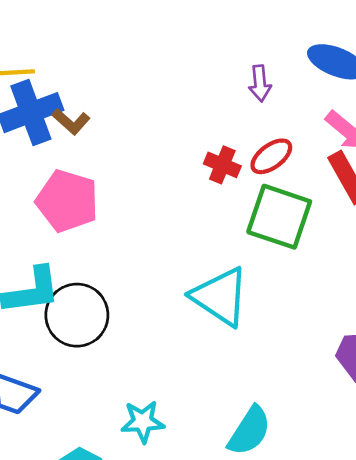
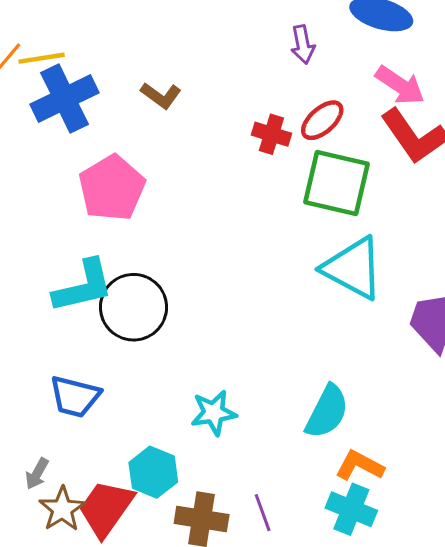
brown L-shape: (71, 121) -> (161, 96), moved
pink pentagon: (67, 201) -> (112, 188), turned 30
cyan triangle: (220, 297) -> (353, 268), moved

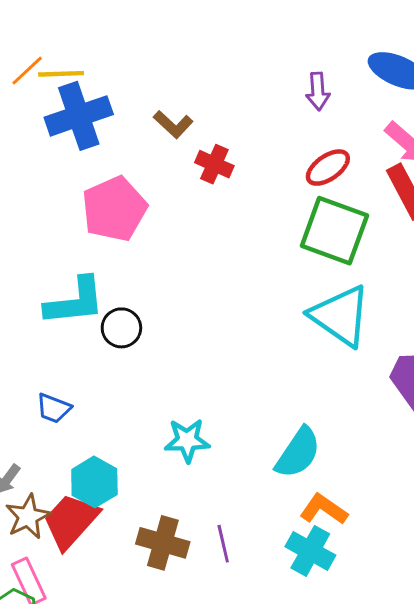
red cross: (271, 134) -> (214, 164), moved
black circle: (134, 307) -> (121, 328), size x0.6
blue trapezoid: (75, 397) -> (54, 408), size x0.7
cyan hexagon: (153, 472) -> (94, 482), moved

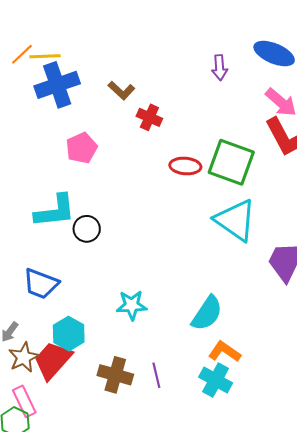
red ellipse: (328, 168) -> (185, 166), moved, turned 40
pink pentagon: (114, 209) -> (82, 148), size x0.7
blue trapezoid: (54, 408) -> (41, 284), size x1.5

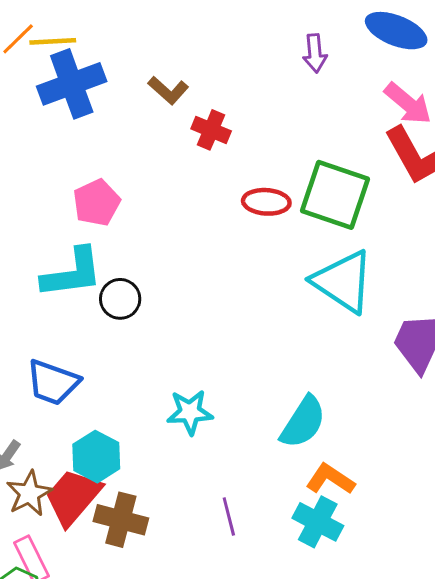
pink pentagon: (82, 148) -> (97, 203), moved
brown cross: (115, 375) -> (121, 520), moved

